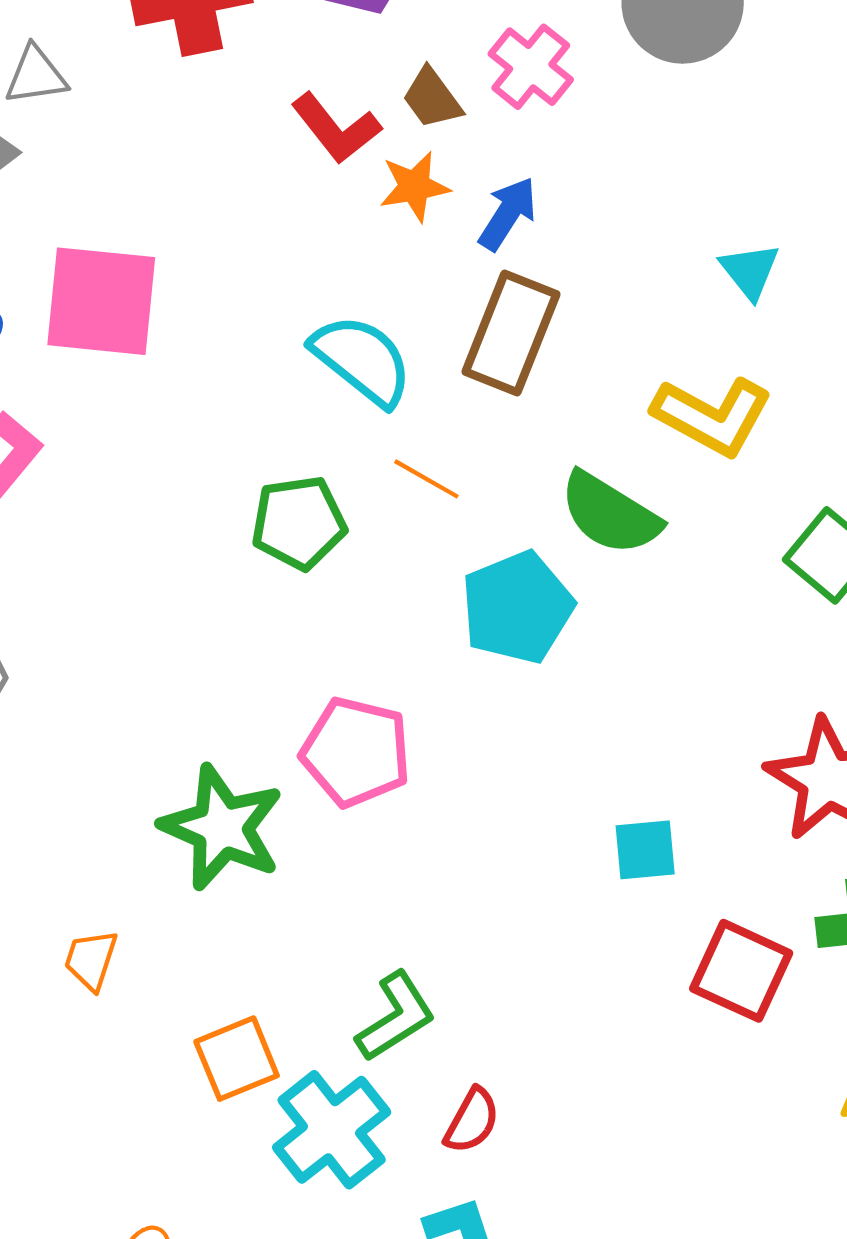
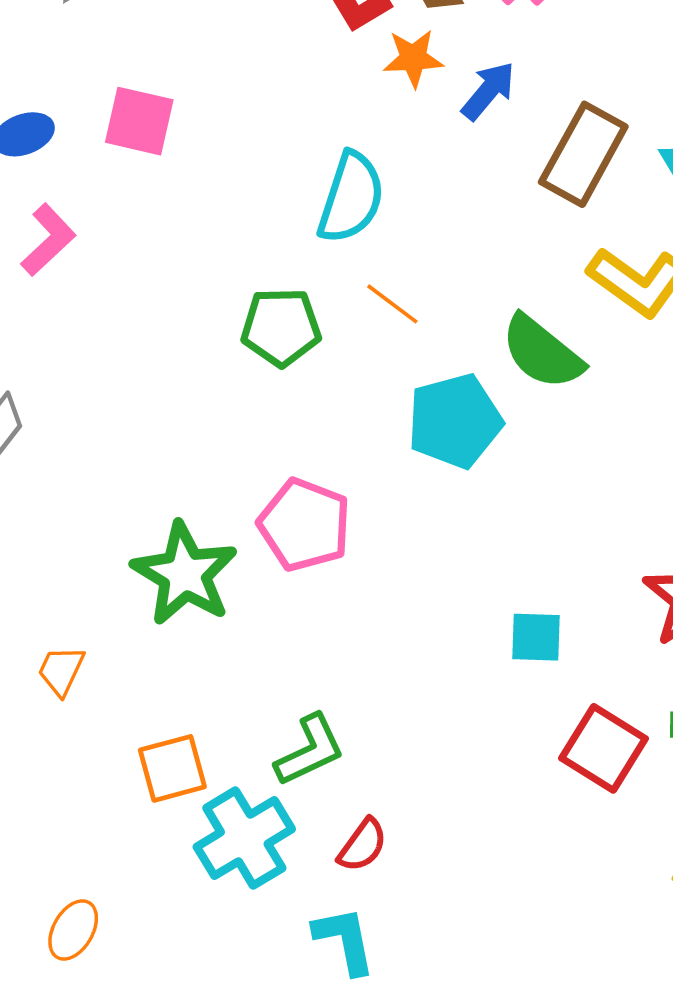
pink square: (101, 301) -> (139, 121), size x0.7
brown rectangle: (511, 333) -> (583, 154), moved
cyan semicircle: (362, 360) -> (351, 198), turned 62

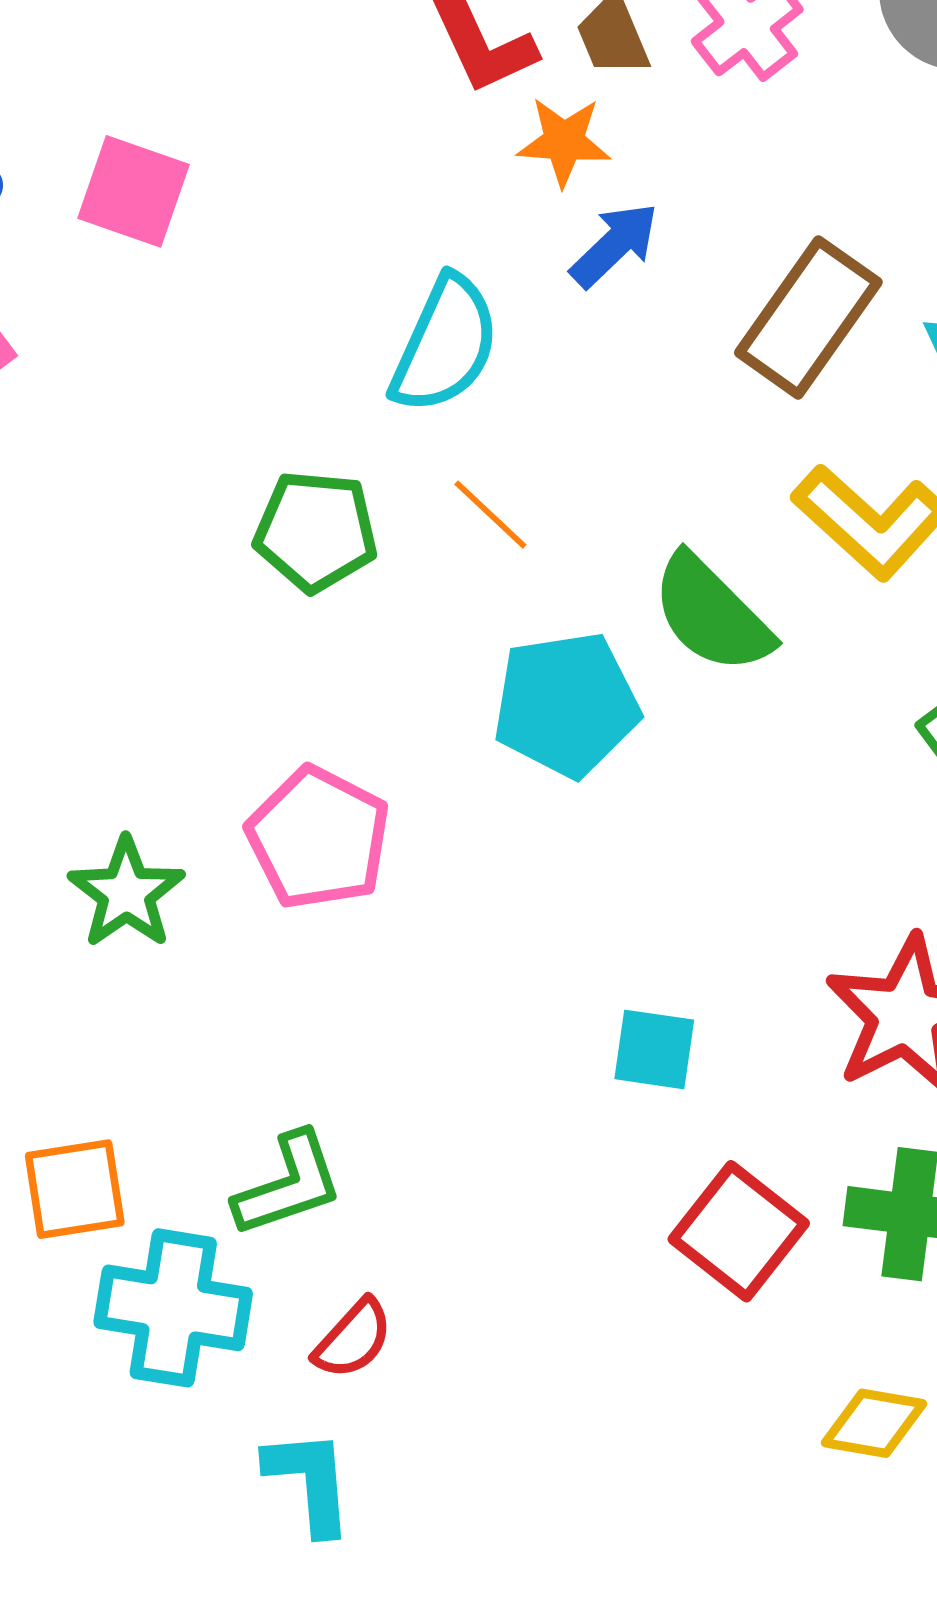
blue arrow: (488, 91) -> (614, 245), moved
green star: (185, 574) -> (126, 893), size x0.7
cyan cross: (244, 838) -> (173, 1308), turned 34

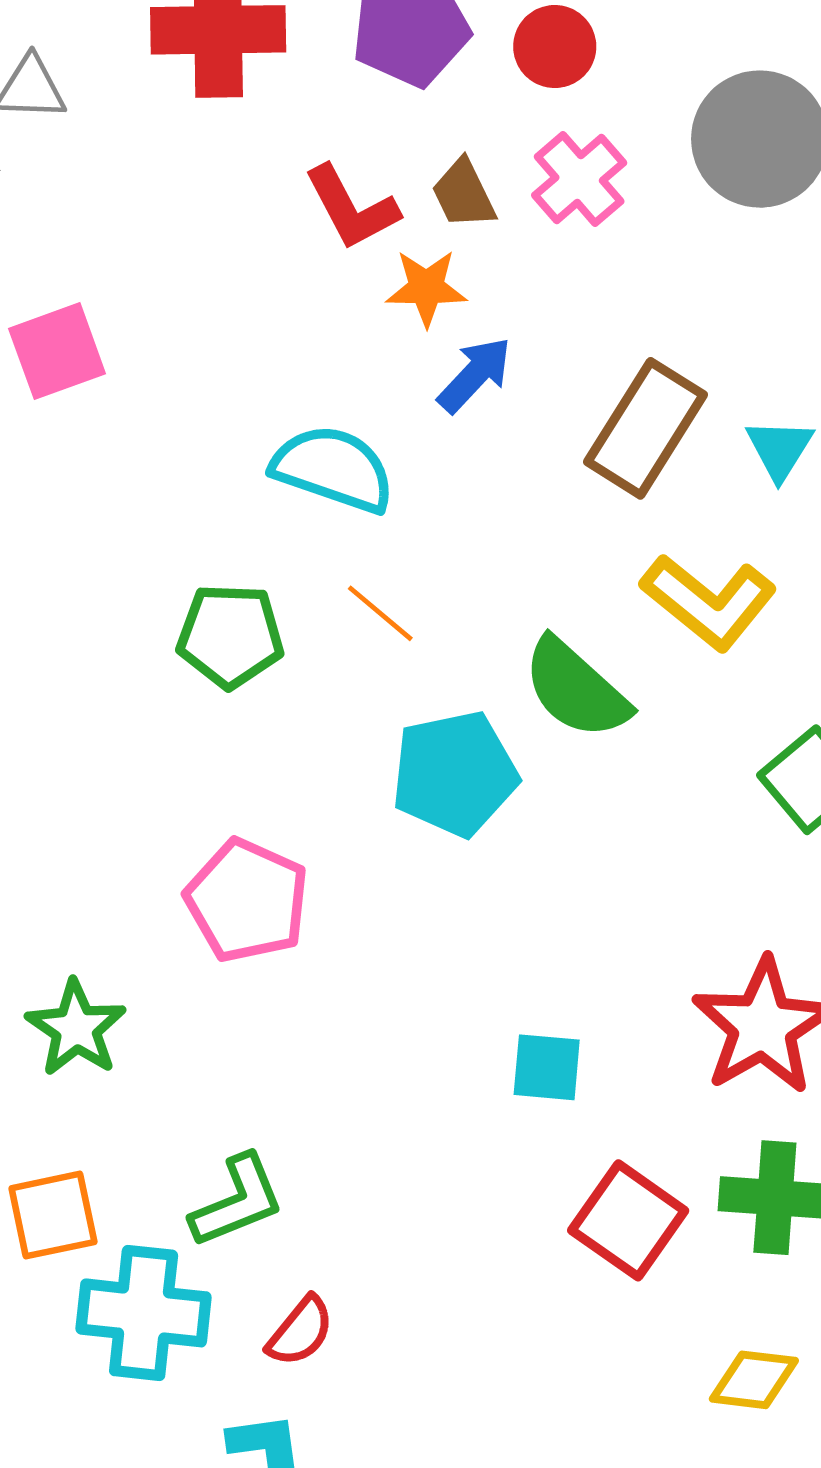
pink square: (134, 191) -> (57, 351), turned -36
cyan semicircle: (445, 345) -> (333, 469), turned -92
green star: (126, 893) -> (76, 1028), moved

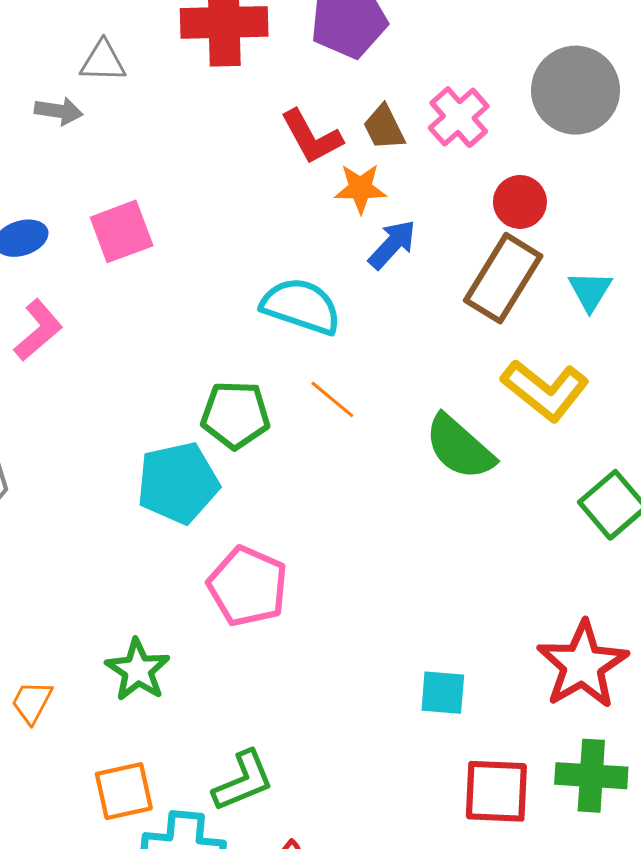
red circle: (555, 47) -> (520, 202), moved
cyan pentagon: (455, 774) -> (178, 483), moved
red square: (628, 1220) -> (496, 791), turned -32

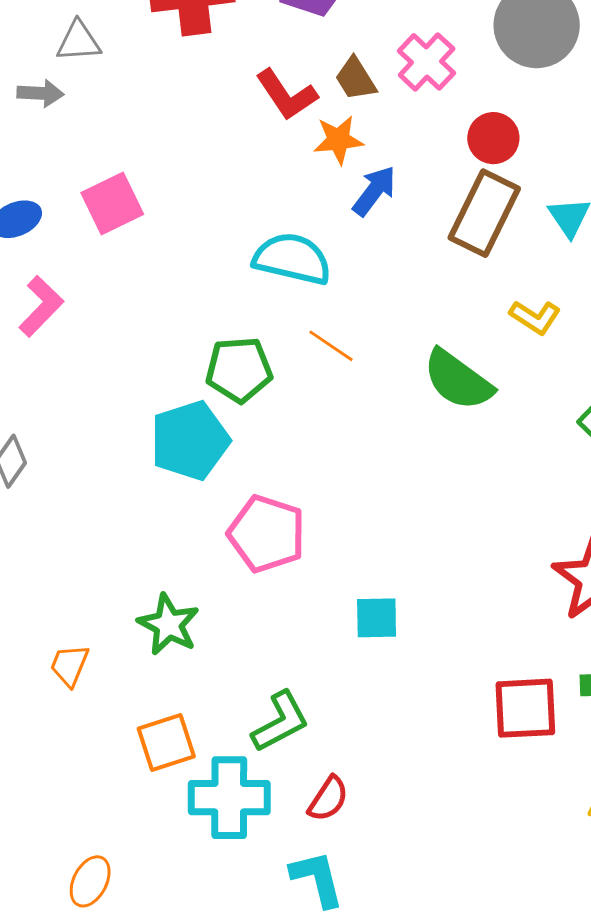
yellow L-shape: (545, 390) -> (535, 317), size x0.6
cyan square: (443, 693) -> (377, 618), moved

